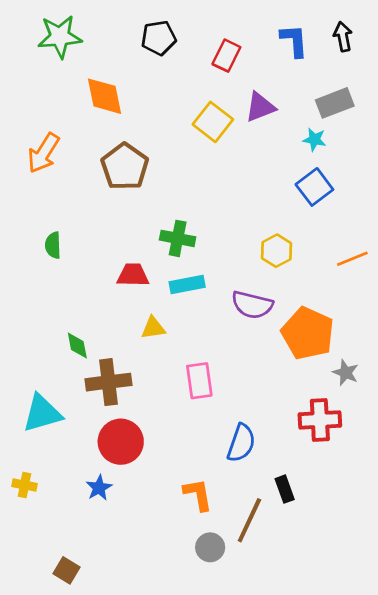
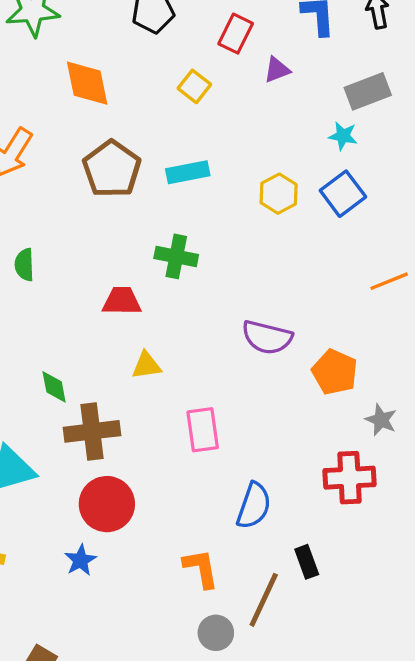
purple triangle: (260, 107) -> (277, 70), moved, size x0.7
yellow square: (213, 122) -> (194, 86), moved, size x0.7
yellow hexagon: (277, 251) -> (279, 194), moved
cyan rectangle: (187, 285) -> (188, 172), moved
orange pentagon: (308, 333) -> (335, 372), size x0.7

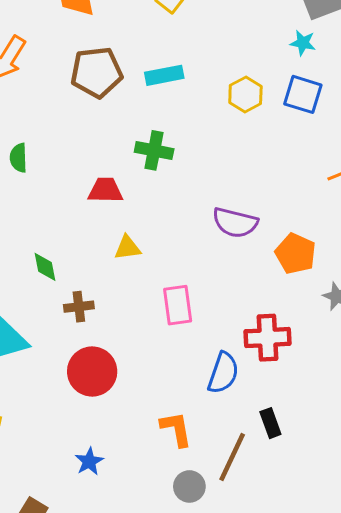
brown pentagon: (112, 169) -> (97, 72), turned 30
blue square: (343, 194) -> (303, 94), turned -36
brown cross: (92, 431) -> (79, 307), size x0.6
red cross: (350, 478) -> (267, 338), moved
blue star: (80, 560) -> (89, 461), moved

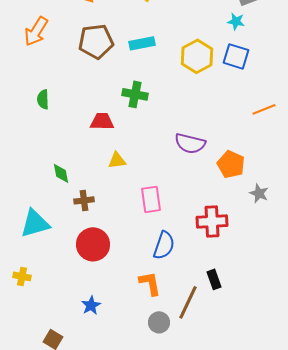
yellow hexagon: (245, 94) -> (197, 56), size x1.4
blue semicircle: (223, 373) -> (164, 245), moved

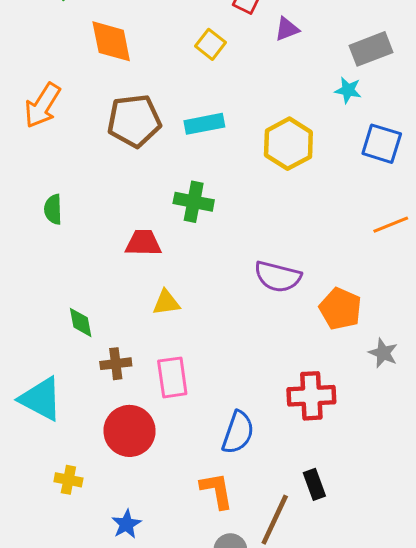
blue square: (236, 56) -> (382, 144), moved
pink rectangle: (151, 199) -> (172, 377), moved
cyan triangle: (35, 223) -> (41, 399), turned 44
yellow cross: (22, 276) -> (68, 480), moved

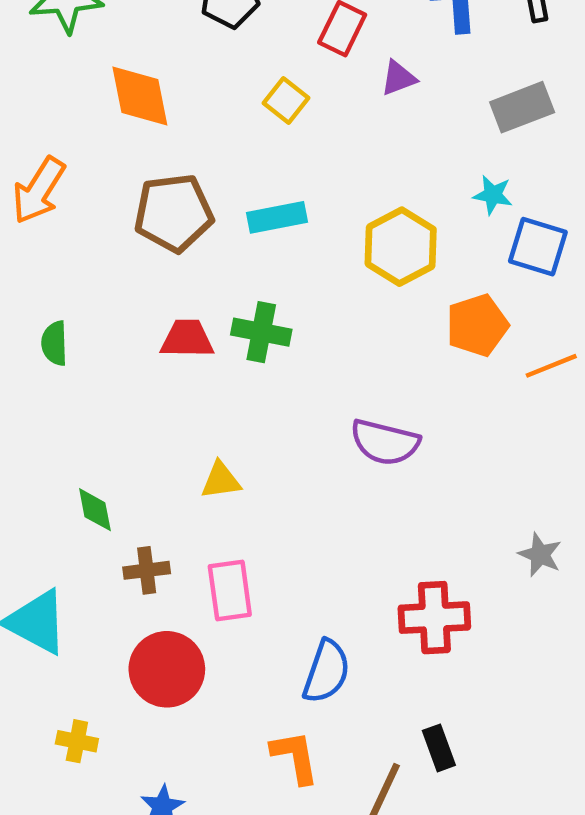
cyan star: (348, 90) -> (493, 195), moved
red trapezoid: (143, 243) -> (187, 339), moved
orange pentagon: (340, 309) -> (477, 325), moved, turned 30

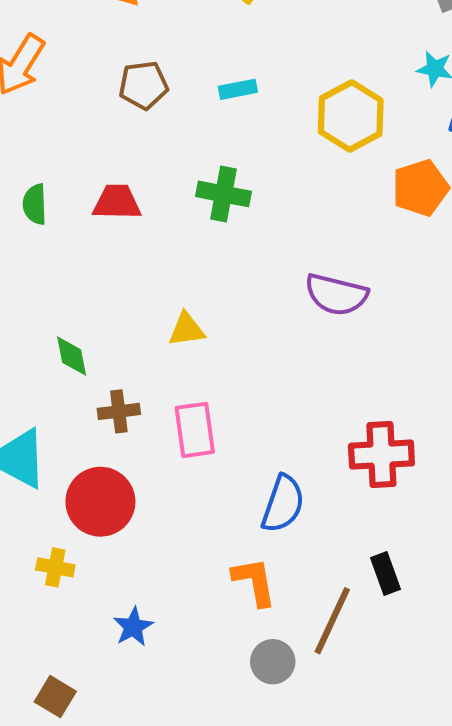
brown pentagon: (174, 213) -> (143, 85), size x0.7
cyan rectangle: (277, 217) -> (238, 89), size x0.7
red trapezoid: (187, 339) -> (117, 202), moved
red circle: (167, 669) -> (100, 502), moved

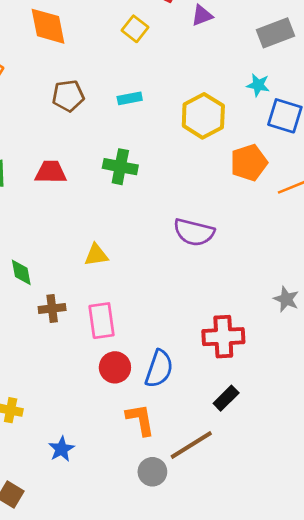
red circle: (100, 502) -> (115, 367), moved, size x0.7
black rectangle: (386, 573) -> (226, 398), moved, turned 65
brown line: (332, 621) -> (191, 445), turned 33

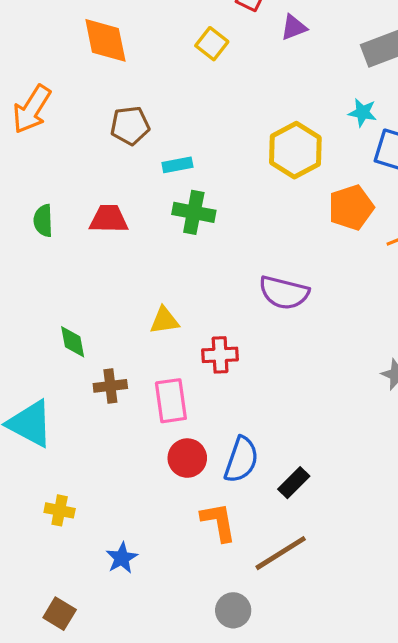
cyan rectangle: (130, 98) -> (177, 165), moved
red cross: (223, 337) -> (220, 355), moved, size x0.7
black rectangle: (226, 398) -> (294, 483), moved
gray circle: (152, 472) -> (233, 610), moved

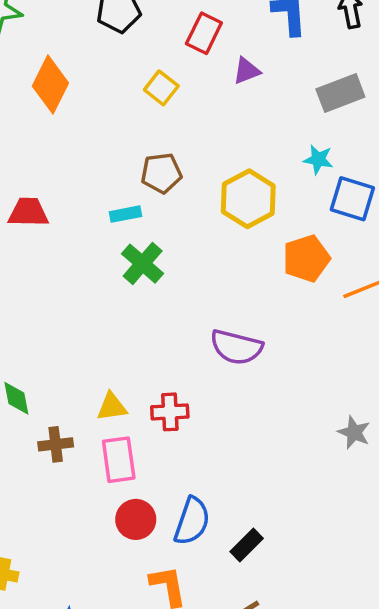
orange diamond: (105, 40) -> (50, 84), turned 38
brown pentagon: (130, 126) -> (161, 173), moved
green cross: (194, 212) -> (143, 264), turned 30
red trapezoid: (109, 219) -> (28, 212), moved
yellow triangle: (164, 320) -> (112, 407), moved

